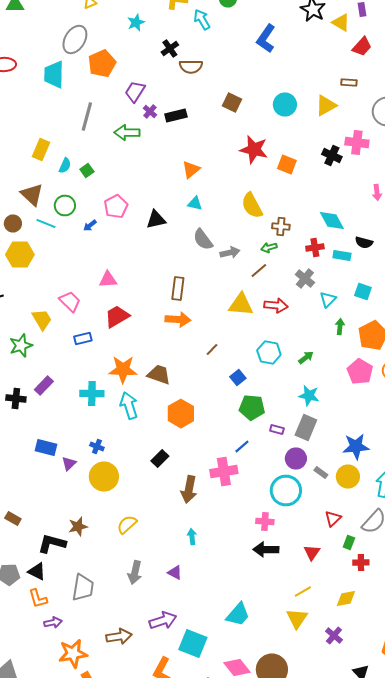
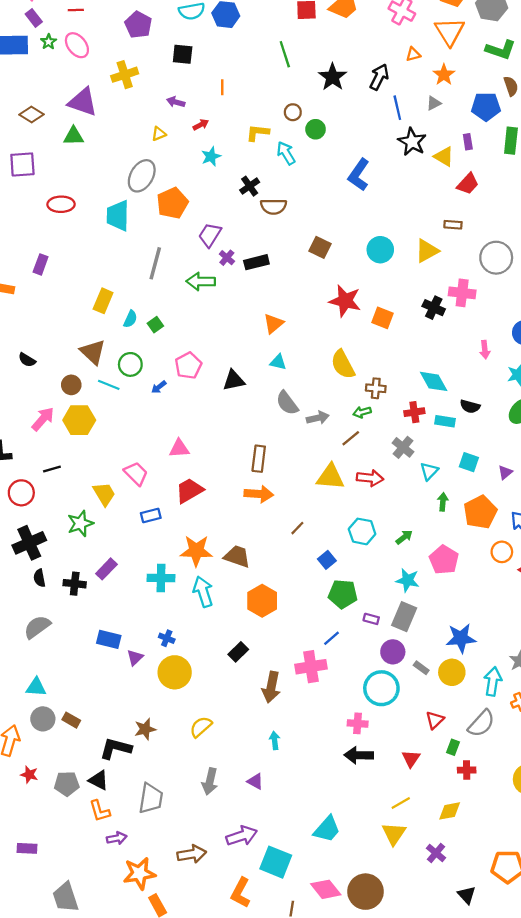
pink pentagon: (360, 372) -> (444, 560), moved

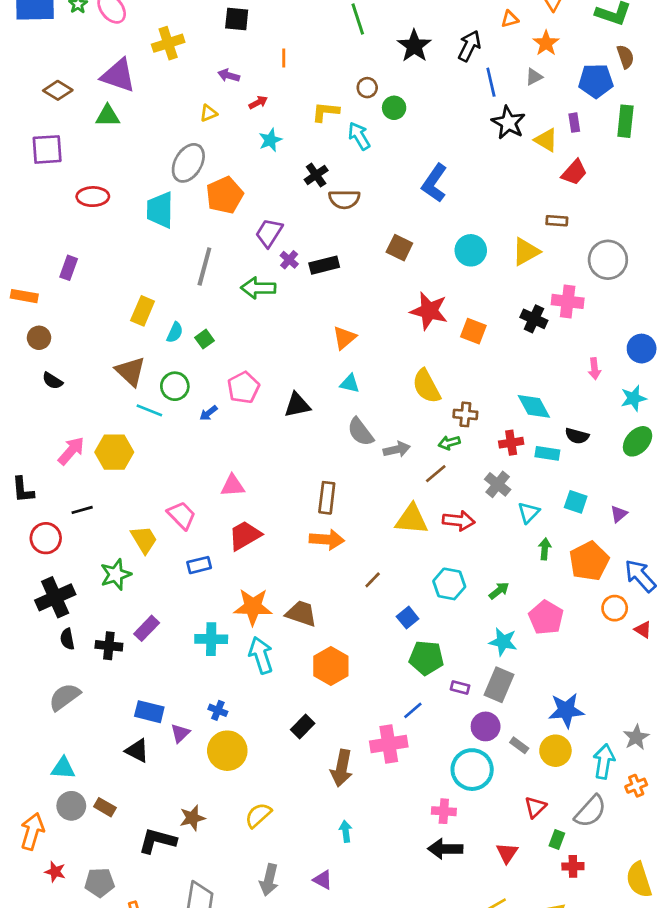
blue L-shape: (359, 175) -> (434, 183), moved
brown circle: (71, 385) -> (39, 338), moved
black triangle: (99, 780) -> (137, 751), moved

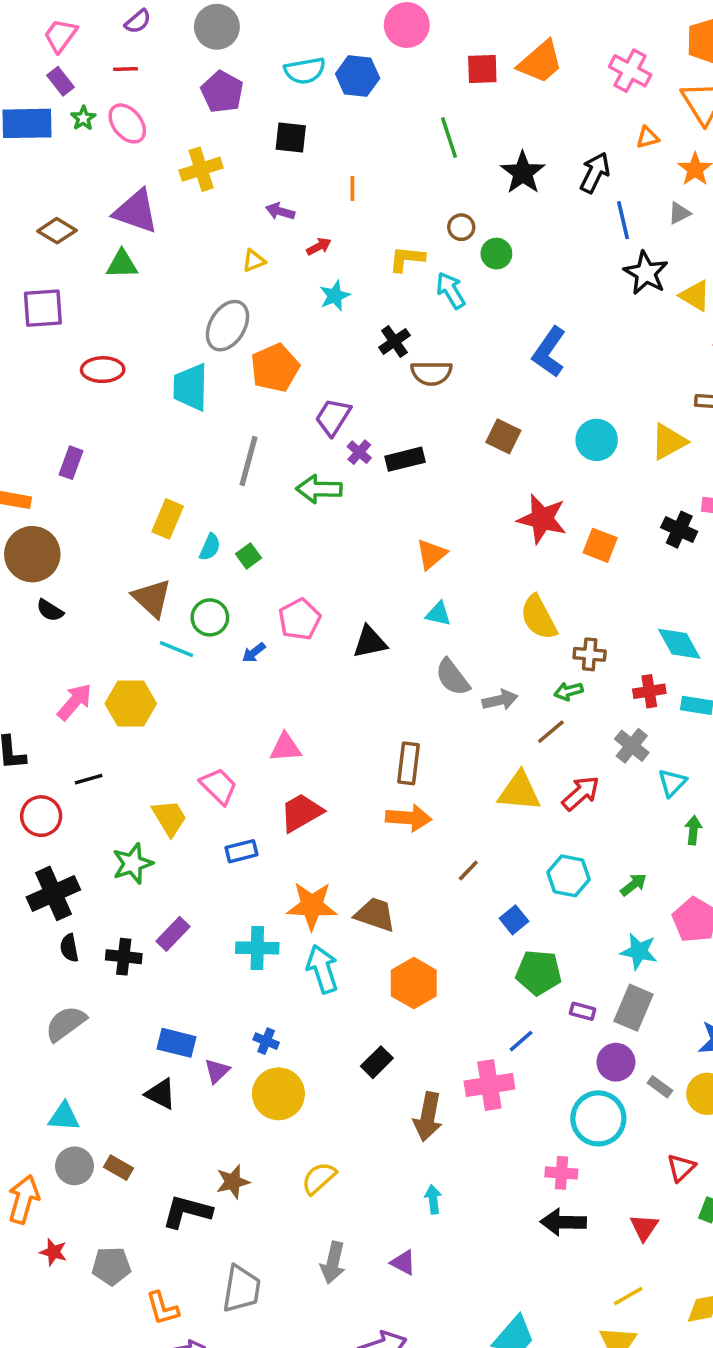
brown circle: (39, 338) -> (32, 554), size x1.8
red arrow: (459, 521) -> (581, 793), turned -48

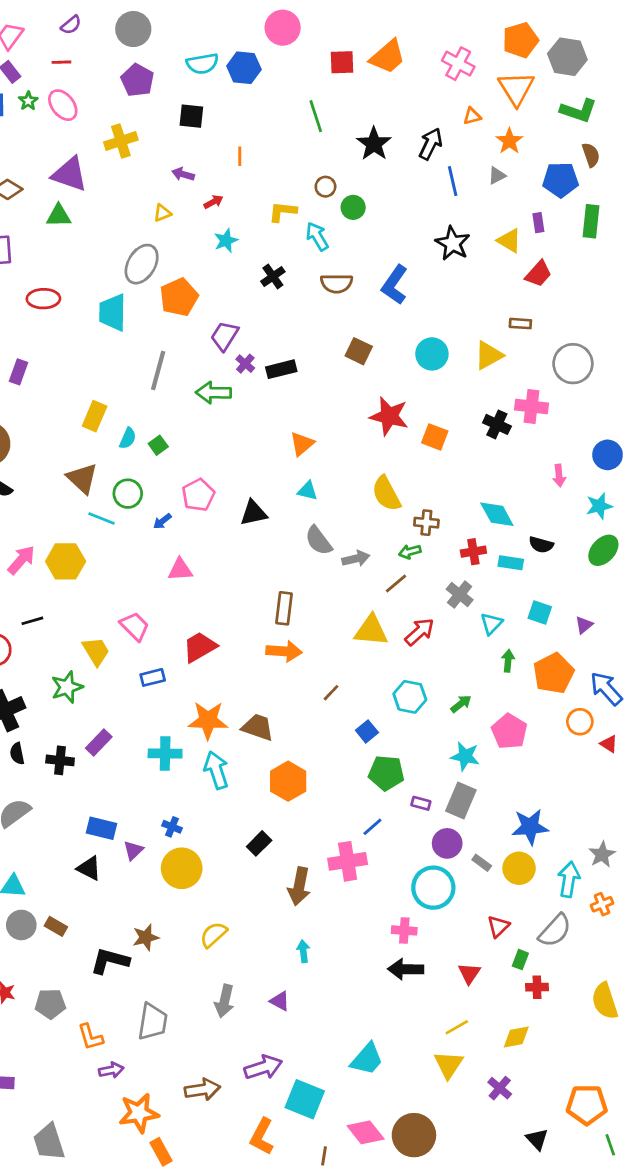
black star: (646, 273) -> (453, 243), moved
brown semicircle: (431, 373) -> (337, 283), moved
pink triangle: (285, 748) -> (180, 570), moved

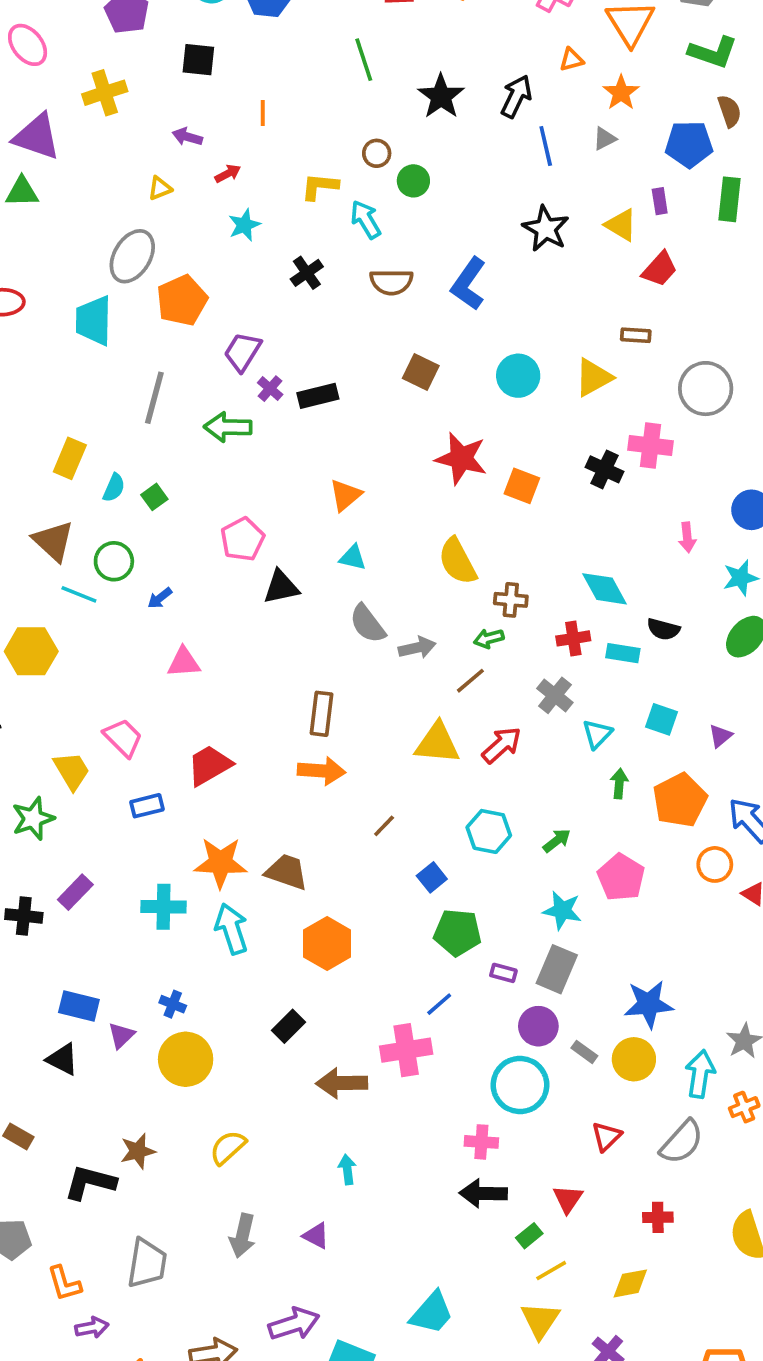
pink pentagon: (198, 495) -> (243, 539), moved
brown arrow: (299, 886) -> (342, 1083), turned 78
green rectangle: (520, 960) -> (529, 1236), moved, turned 30

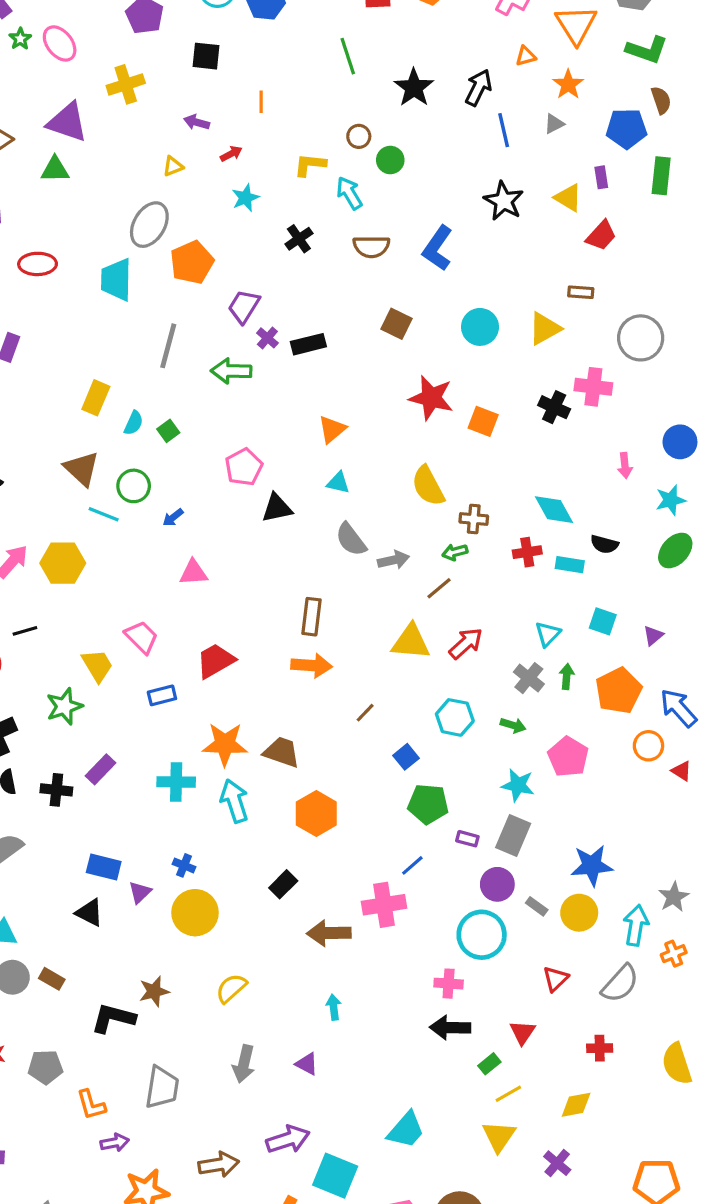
gray cross: (555, 695) -> (529, 678), moved
green arrow: (557, 841) -> (513, 725), turned 55

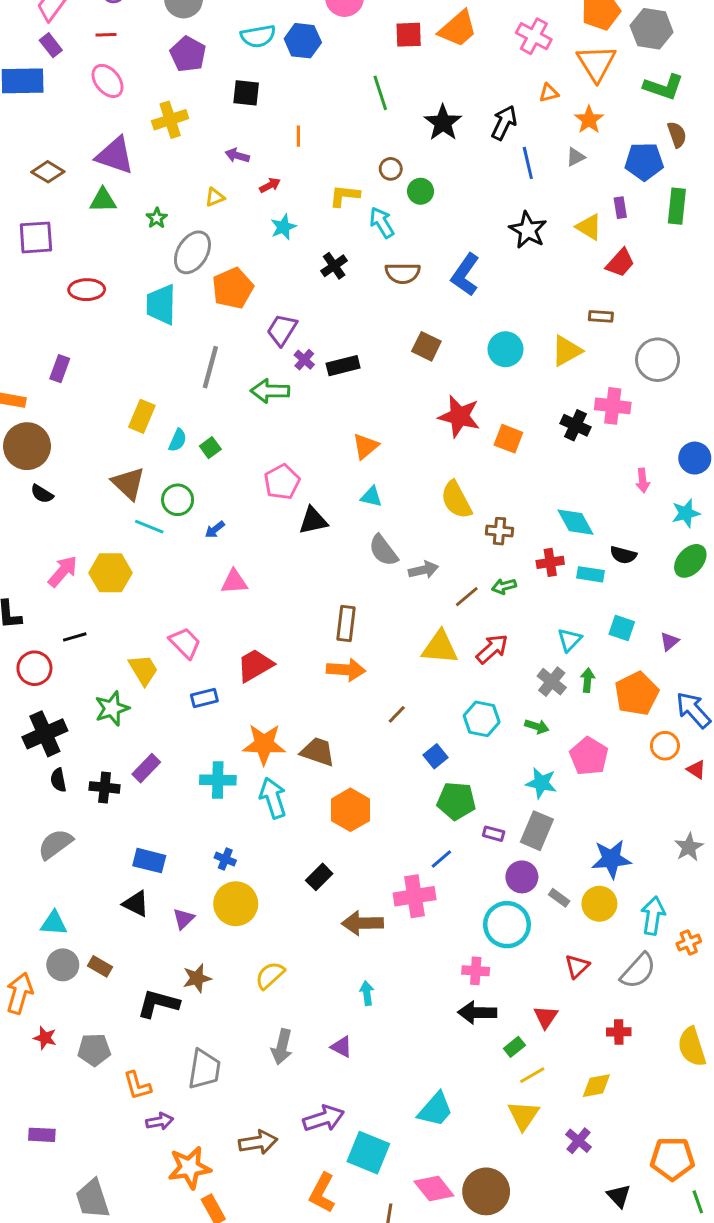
green star: (20, 39) -> (157, 218), moved
green arrow: (455, 552) -> (504, 586), moved
purple triangle: (140, 892) -> (184, 919), moved
gray star: (674, 897) -> (689, 847), moved

